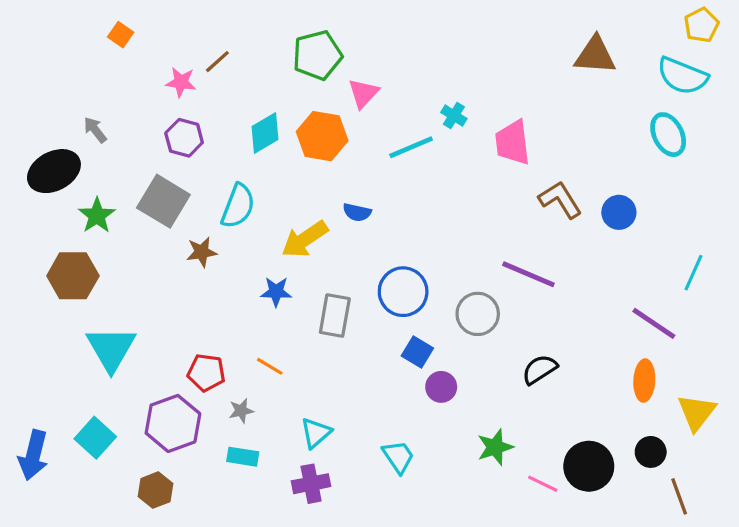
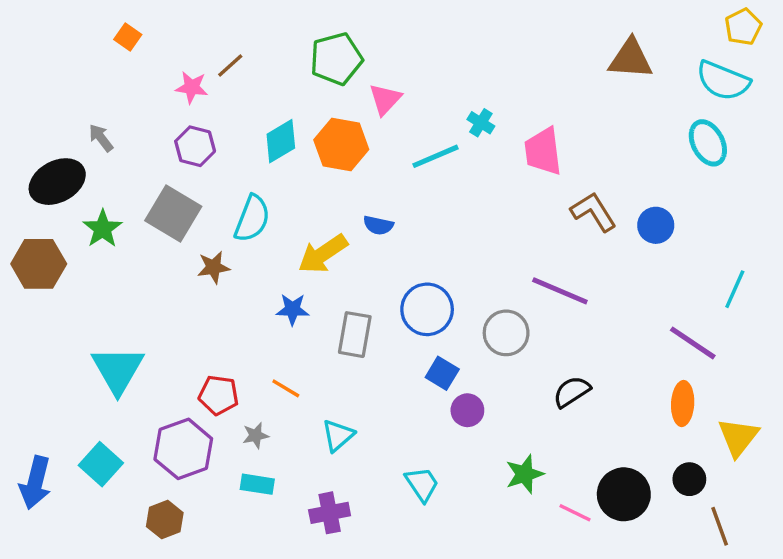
brown hexagon: (73, 276) -> (39, 264), moved
cyan triangle: (316, 433) -> (338, 435), moved

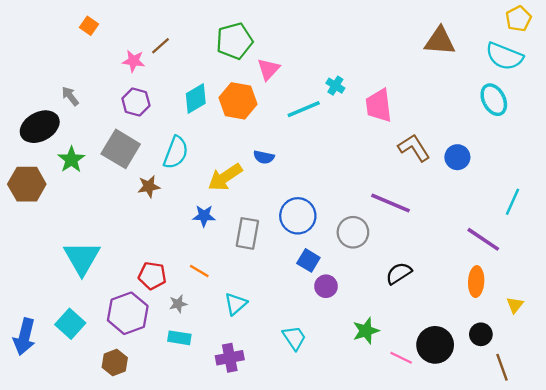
yellow triangle: (738, 437) -> (515, 305), size x0.6

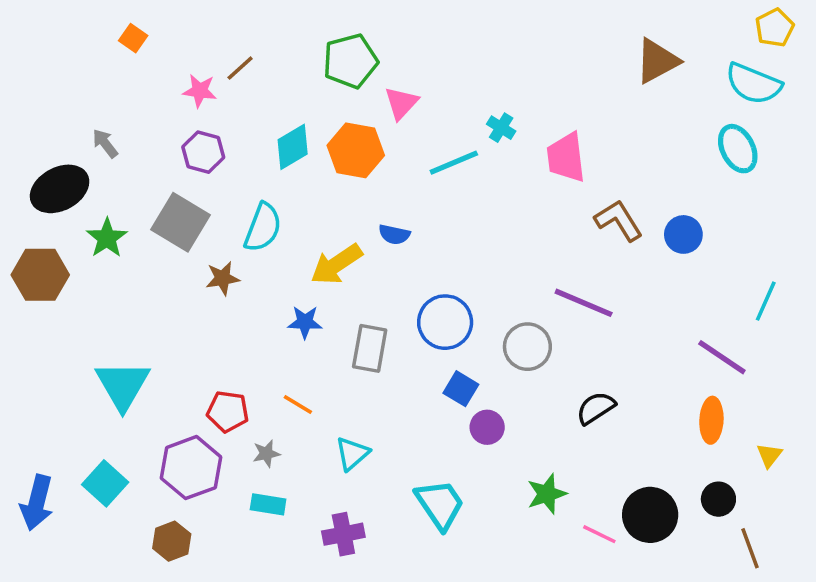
brown triangle: (440, 41) -> (657, 61), turned -32
cyan trapezoid: (294, 338) -> (440, 504), size x1.4

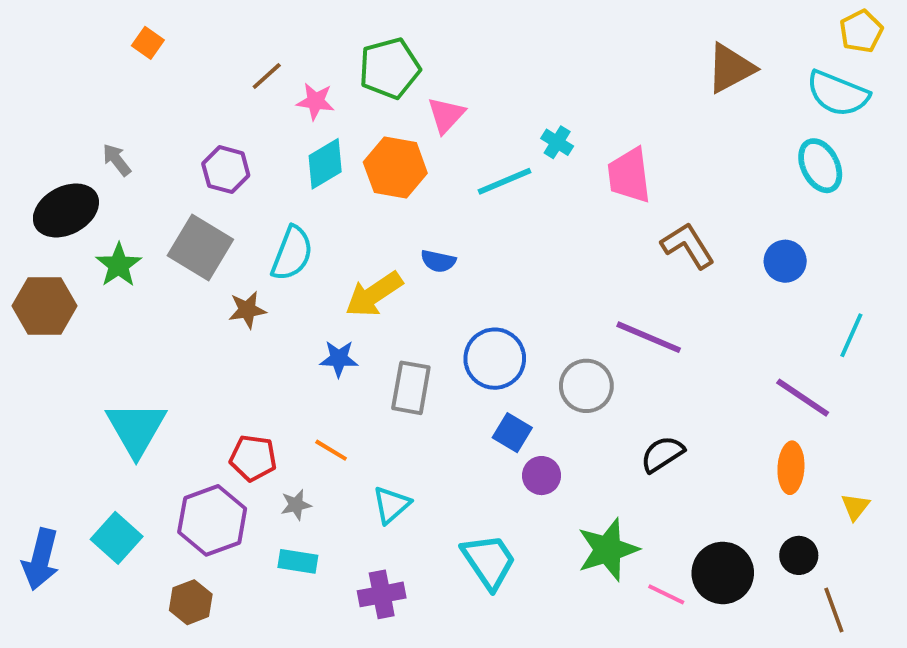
pink star: (200, 91) -> (315, 101), moved
blue circle: (683, 234) -> (785, 261), moved
green star: (547, 494) -> (608, 550), size x1.4

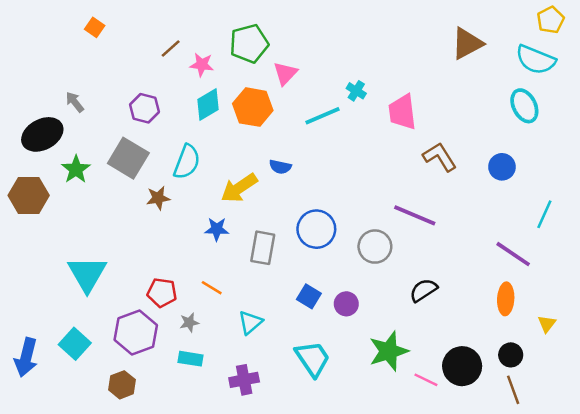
blue square: (512, 433) -> (309, 296), moved
brown line: (834, 610) -> (513, 390), moved

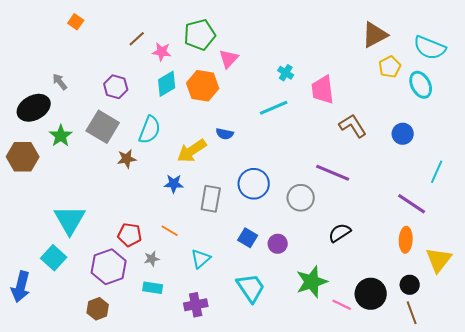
yellow pentagon: (551, 20) -> (390, 67), moved
cyan line: (323, 116) -> (274, 108), moved
yellow triangle: (547, 324) -> (439, 260), size x1.8
cyan square: (75, 344) -> (54, 258), moved

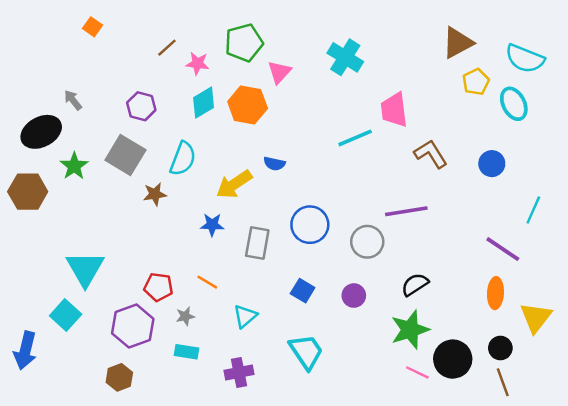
cyan cross: (286, 73) -> (345, 57), moved, size x1.8
cyan line: (274, 108) -> (355, 138), moved
purple line: (333, 173) -> (406, 211), turned -32
purple circle: (278, 244) -> (354, 296), moved
green star: (312, 282) -> (410, 330), moved

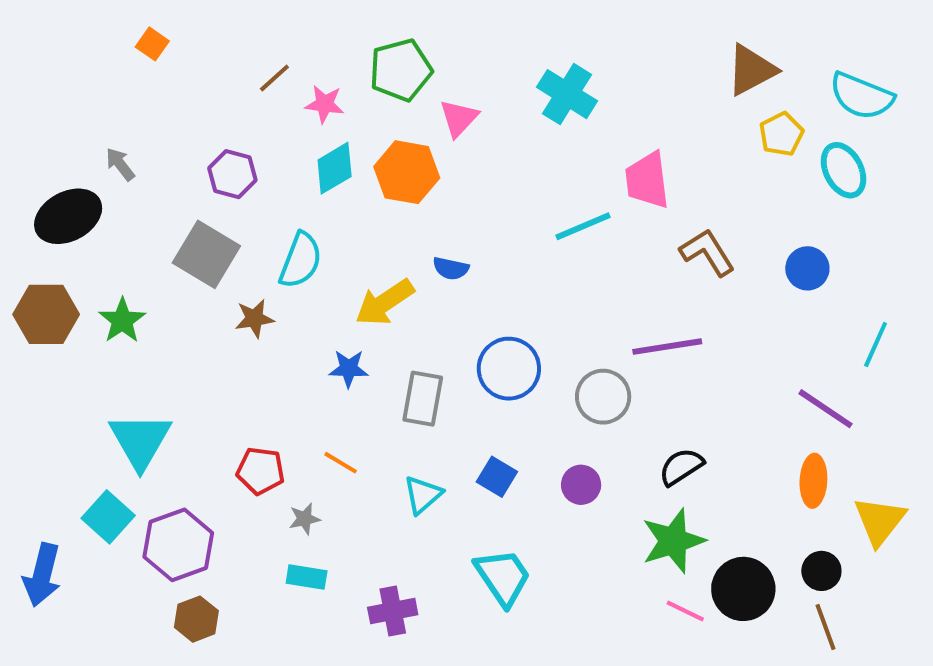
green star: (74, 166) -> (122, 320), moved
cyan triangle: (245, 316) -> (423, 495), moved
purple hexagon: (133, 326) -> (178, 545), moved

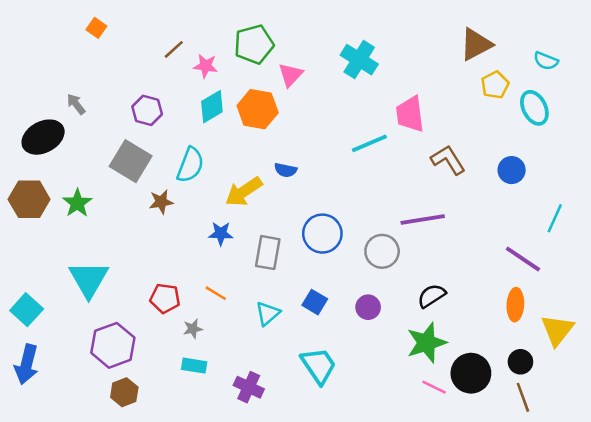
cyan semicircle: (862, 96) -> (546, 61), size x0.6
cyan square: (108, 517) -> (27, 310), moved
purple cross: (393, 611) -> (249, 387), turned 36

